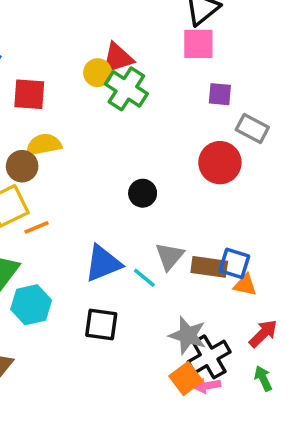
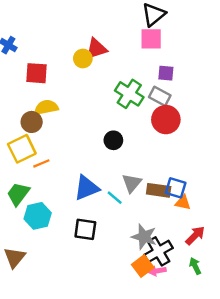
green cross: (126, 89) -> (129, 94), moved
gray rectangle: (252, 128) -> (160, 96), moved

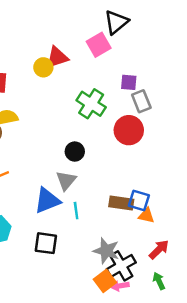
pink square: (151, 39) -> (99, 45), moved, turned -30
gray rectangle: (160, 96) -> (141, 101), moved, turned 40
gray triangle: (132, 183) -> (66, 180), moved
cyan line: (115, 198) -> (76, 211), turned 42

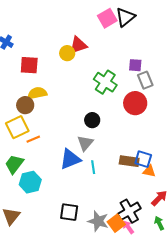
pink square: (99, 45) -> (107, 18), moved
black square: (46, 243) -> (69, 212), moved
gray star: (106, 251) -> (98, 221), moved
pink arrow: (120, 286) -> (128, 227), turned 64

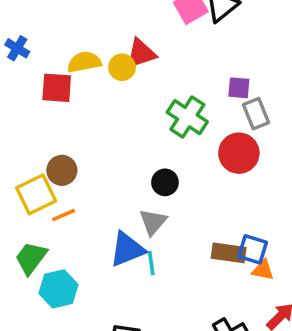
yellow semicircle: (37, 93) -> (84, 62), moved
brown circle: (25, 105) -> (62, 170), moved
cyan line: (93, 167) -> (151, 263), moved

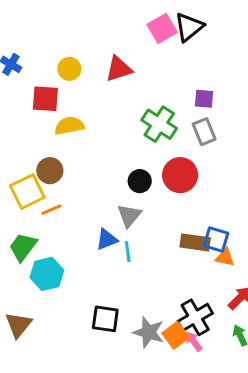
yellow semicircle: (84, 62) -> (69, 126), moved
yellow circle: (122, 67) -> (69, 69), moved
gray rectangle: (256, 114) -> (204, 132), moved
red circle: (239, 153) -> (180, 175), moved
blue triangle: (127, 249) -> (107, 239), size x0.7

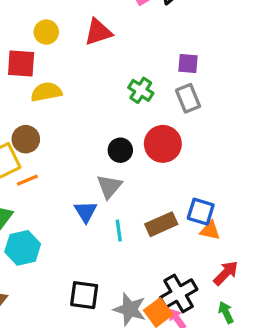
green cross: (159, 124) -> (141, 90), size x0.7
blue triangle: (107, 239) -> (86, 212), turned -40
brown rectangle: (195, 242) -> (161, 224), moved, turned -32
cyan line: (128, 251) -> (119, 231), moved

